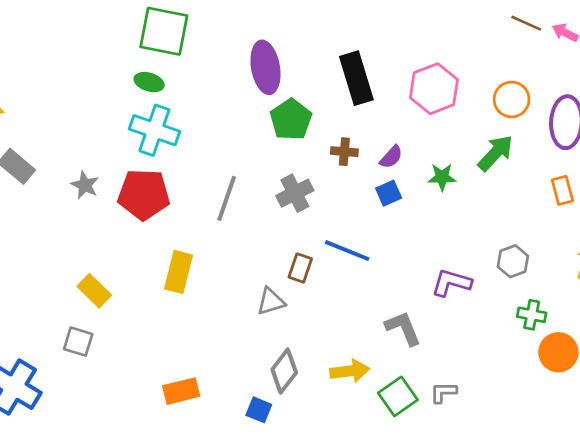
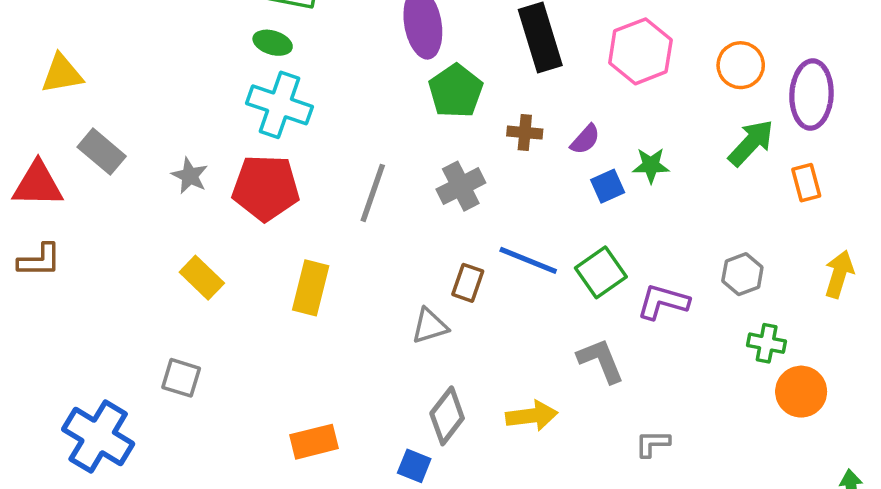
green arrow: (496, 153) -> (751, 143), moved
blue square: (389, 193) -> (608, 186), moved
yellow rectangle: (94, 291) -> (202, 278), moved
green square: (398, 396) -> (601, 272), moved

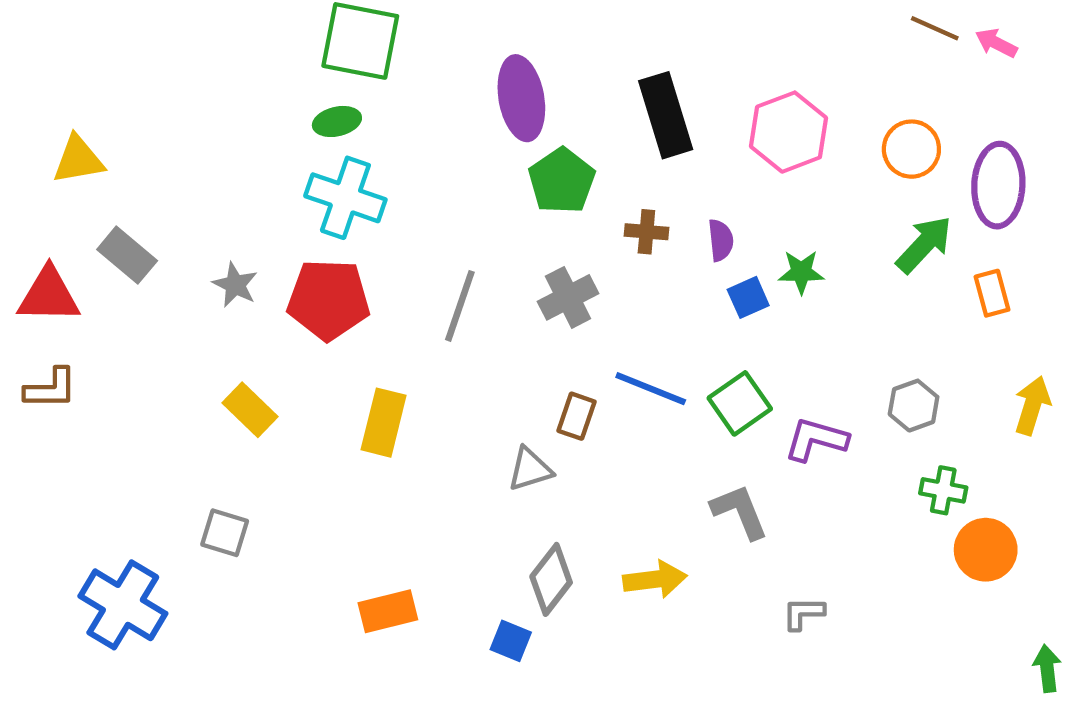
green ellipse: (273, 43) -> (337, 121), turned -30
purple semicircle: (585, 139) -> (721, 240), turned -48

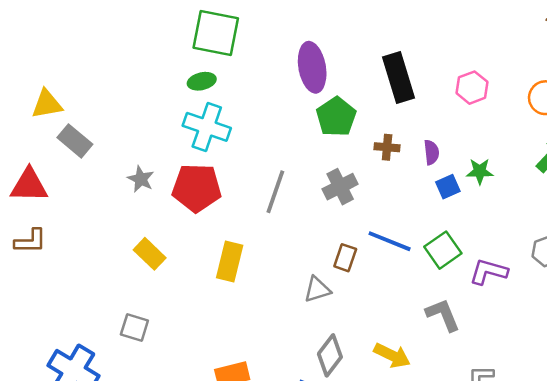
pink hexagon: (788, 132) -> (472, 88), size x0.7
gray rectangle: (127, 255) -> (75, 141), moved
yellow arrow: (655, 579) -> (392, 355), turned 33

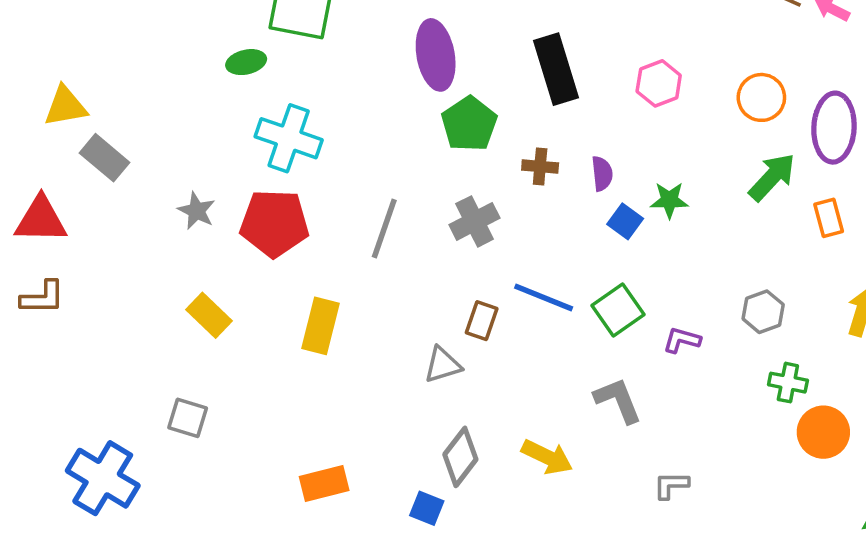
green ellipse: (202, 81) -> (246, 62), moved
blue square: (448, 187) -> (625, 221), turned -30
purple L-shape: (489, 272) -> (682, 340), size x0.7

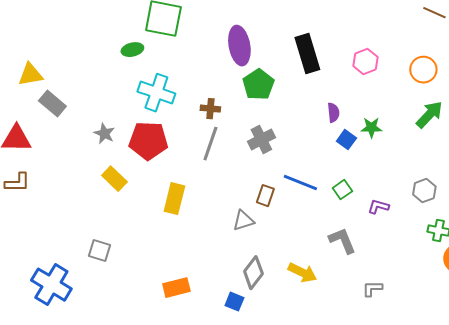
brown cross: (540, 167) -> (210, 109), moved
green square: (618, 310) -> (342, 190), size x0.7
yellow rectangle: (209, 315) -> (114, 179), moved

